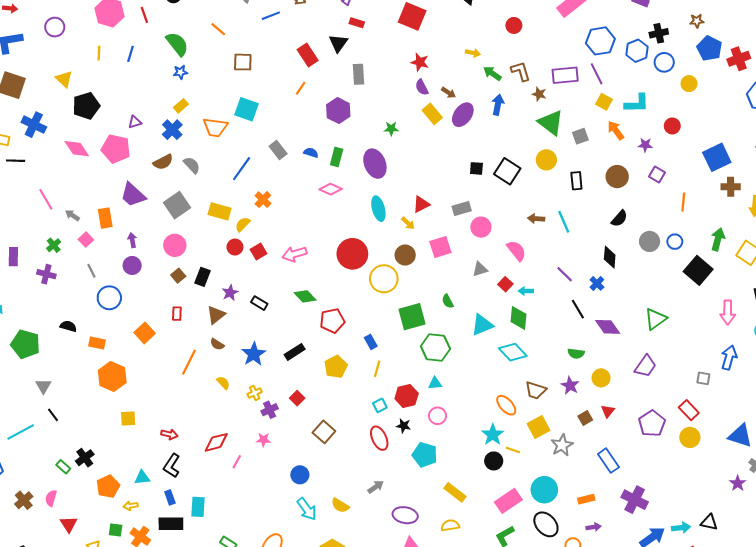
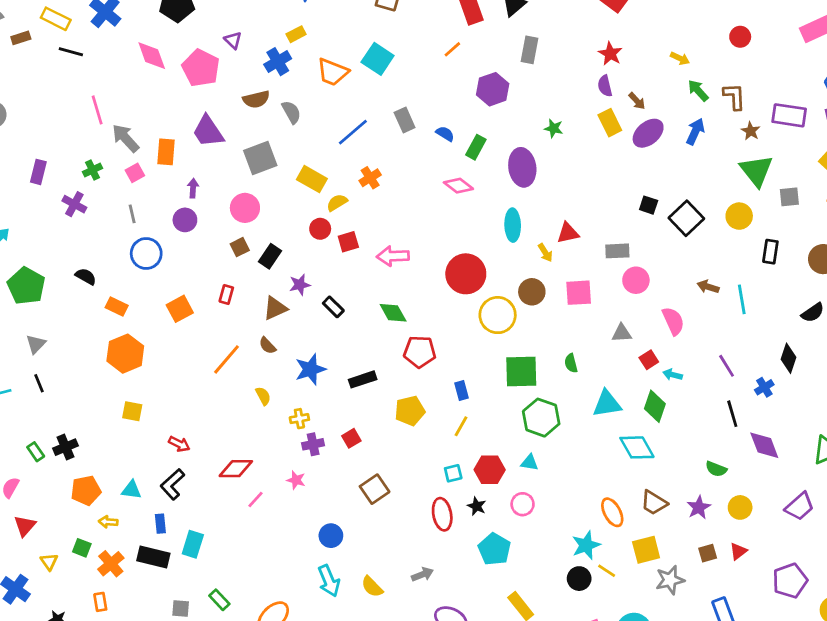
purple triangle: (135, 122) -> (233, 40), turned 48
gray arrow: (72, 215) -> (125, 138), size x1.6

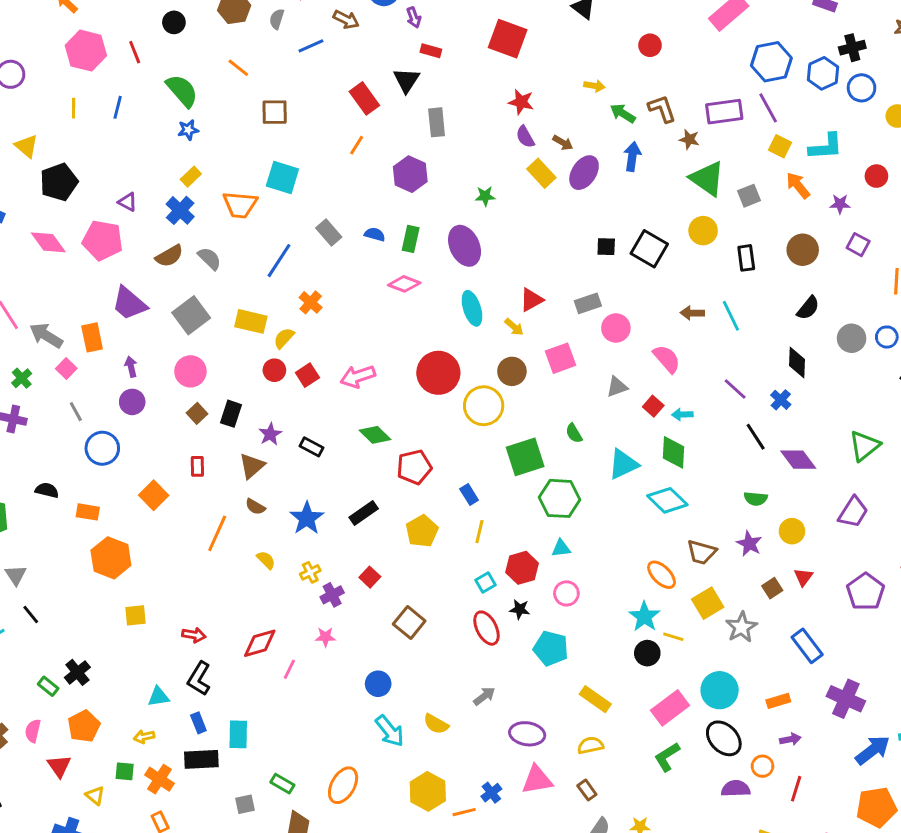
orange pentagon: (86, 490) -> (84, 726), moved

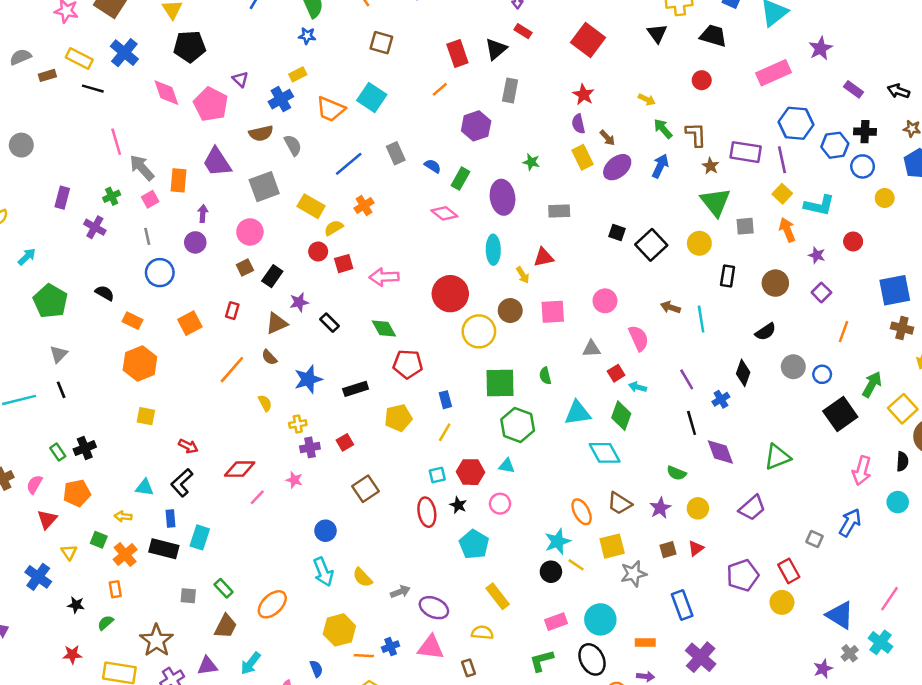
gray rectangle: (588, 303) -> (559, 211), moved
gray arrow: (484, 696) -> (400, 592), moved
pink rectangle: (670, 708) -> (556, 622), size x0.7

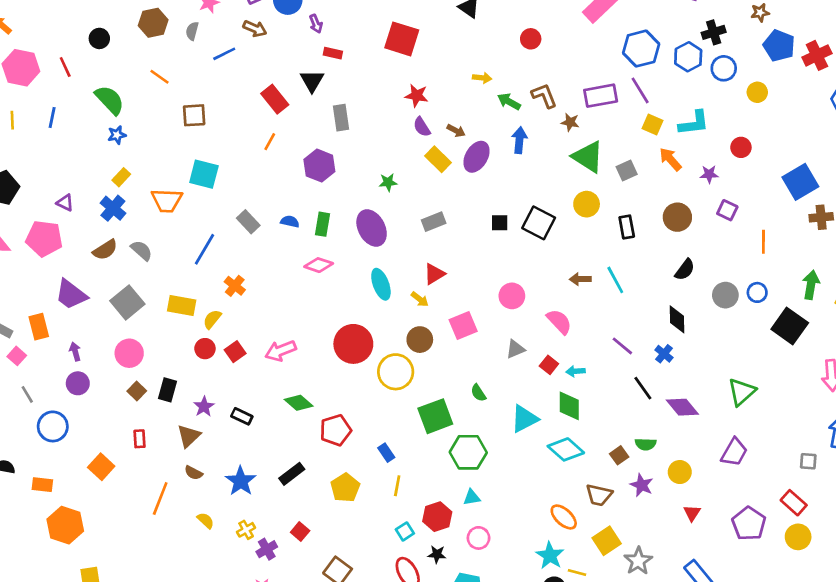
brown square: (668, 550) -> (619, 455), moved

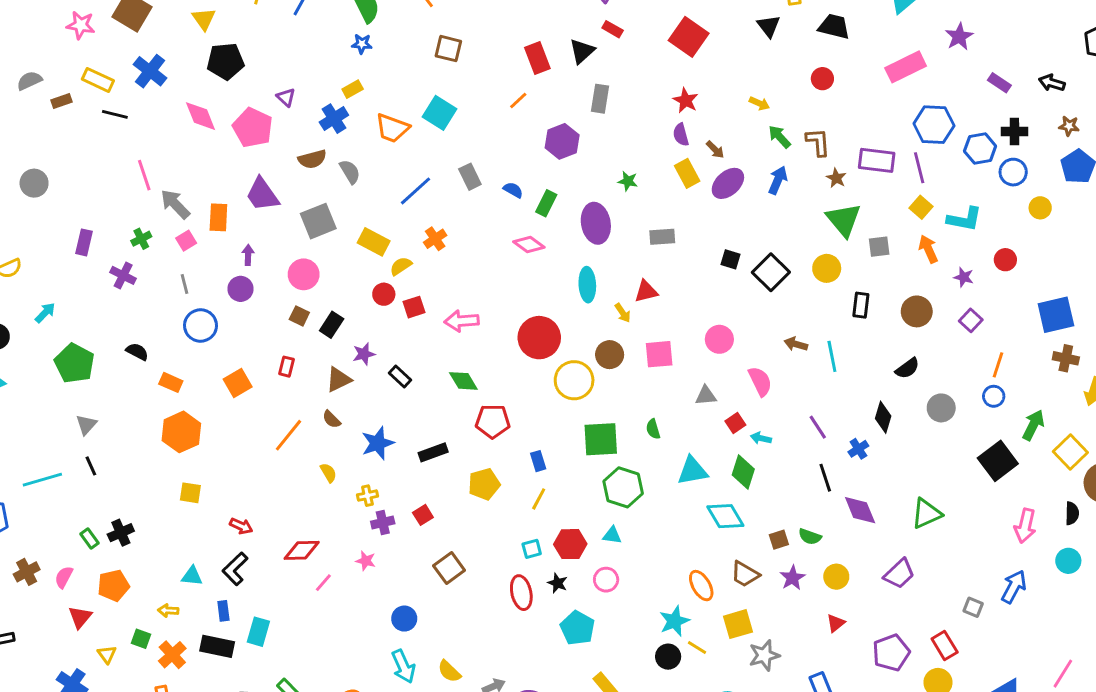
blue circle: (757, 292) -> (994, 396), moved
brown square: (137, 391) -> (299, 316), turned -36

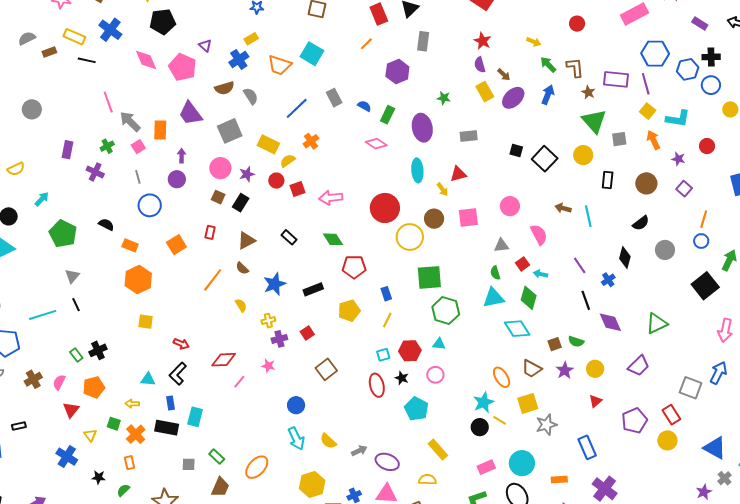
purple star: (364, 354) -> (247, 174), moved
green semicircle: (653, 429) -> (495, 273), moved
gray square: (973, 607) -> (691, 388), size x1.6

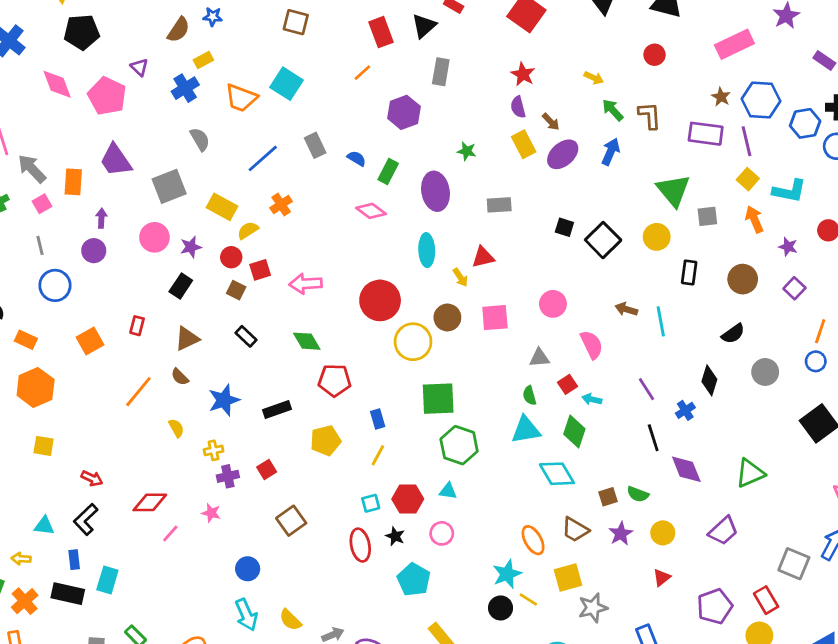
brown semicircle: (224, 88) -> (179, 30), moved, turned -42
brown star: (588, 92) -> (721, 97), moved
brown square: (218, 197) -> (236, 290), moved

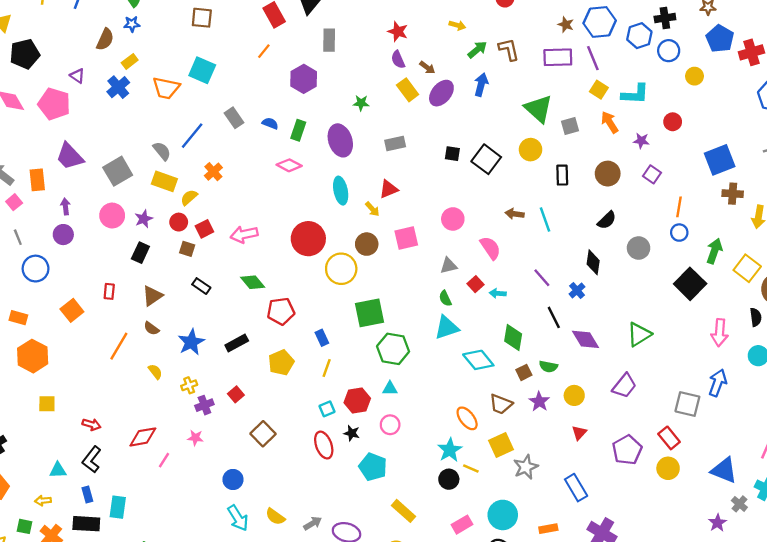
green arrow: (613, 110) -> (477, 50), turned 102
gray semicircle: (200, 139) -> (162, 151), moved
green diamond: (574, 432) -> (513, 338), moved

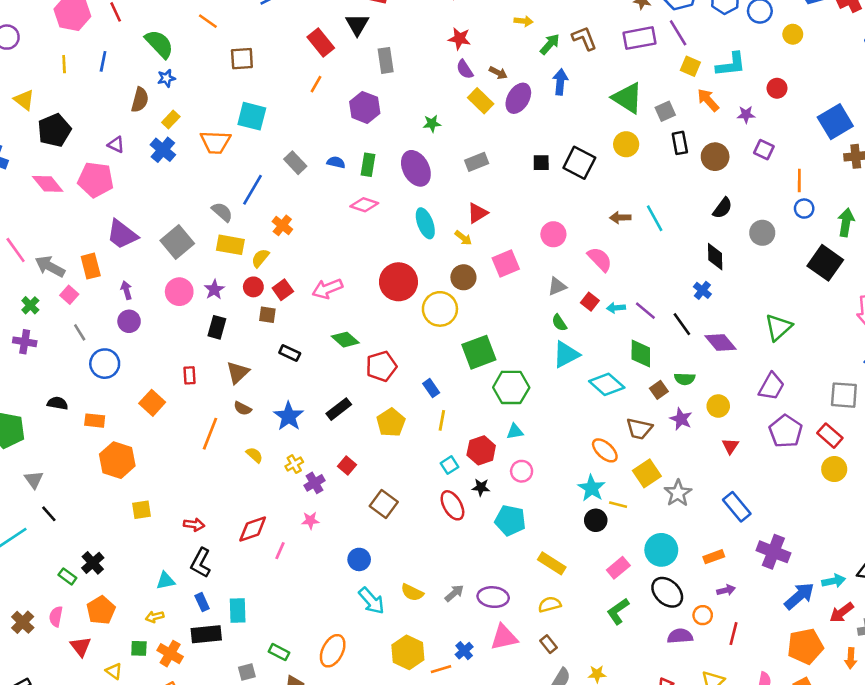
black rectangle: (562, 175) -> (680, 143), moved
purple line: (542, 278) -> (645, 311), moved
purple pentagon: (627, 450) -> (786, 431), moved

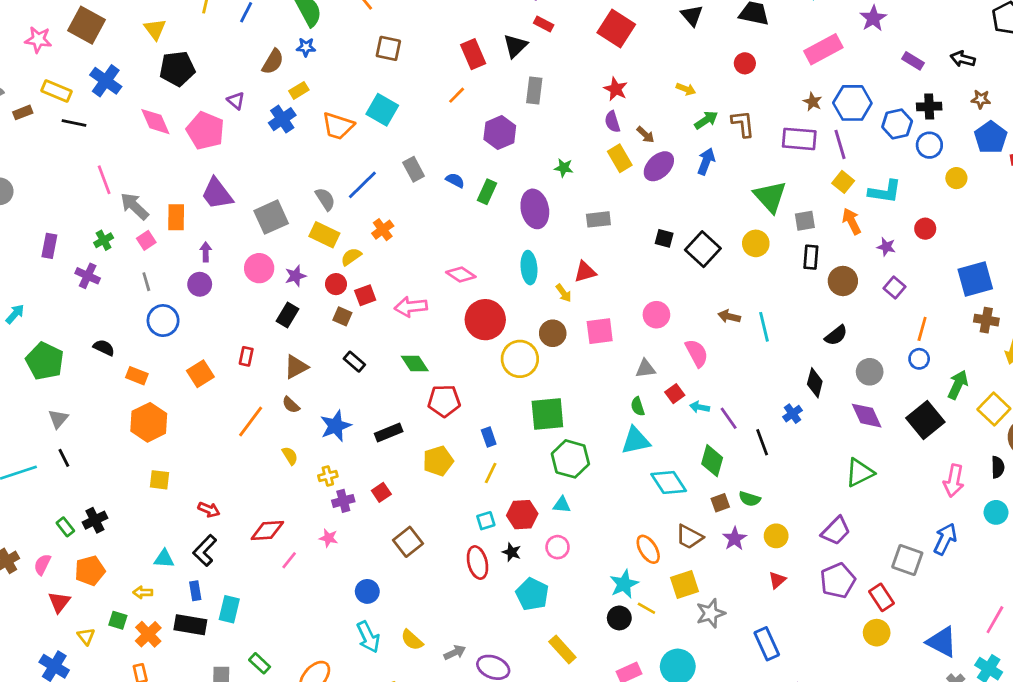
pink diamond: (364, 205) -> (461, 275), moved
purple diamond: (721, 342) -> (867, 416), moved

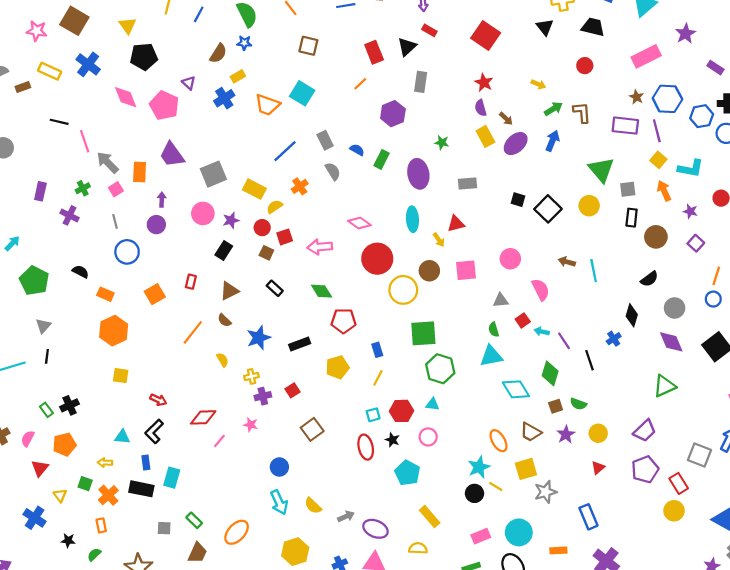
black line: (74, 123) -> (59, 122), moved
gray semicircle: (325, 199) -> (333, 171), moved
black line: (64, 458) -> (47, 356), turned 32

